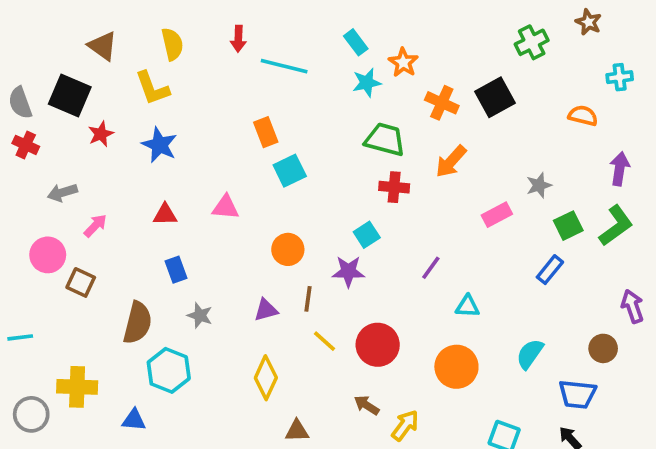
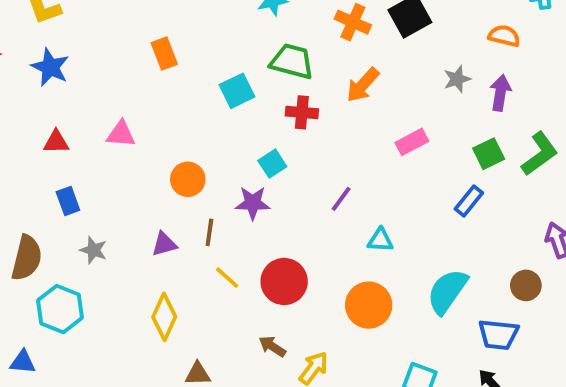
purple arrow: (620, 169) -> (500, 93), moved
cyan square: (290, 171) -> (237, 91), moved
gray star: (539, 185) -> (457, 79), moved
cyan semicircle: (530, 354) -> (447, 291), size x1.4

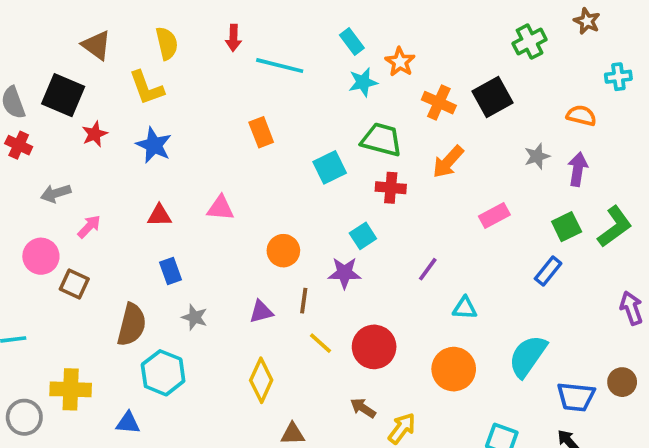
brown circle: (526, 285) -> (622, 382), moved

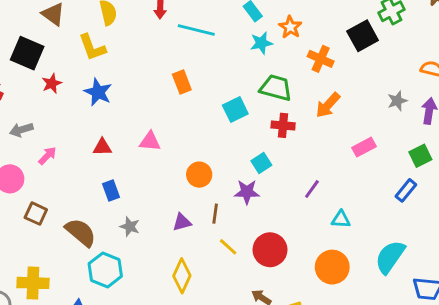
black square: (493, 97) -> (363, 36), moved
brown square: (74, 284) -> (36, 214), moved
brown semicircle: (132, 325) -> (81, 232), turned -64

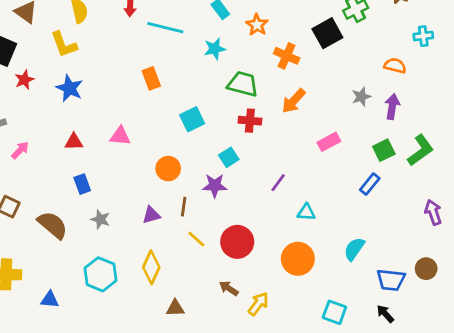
cyan star: (261, 43) -> (215, 49), moved
cyan square: (235, 109) -> (192, 119), moved
cyan semicircle: (390, 257) -> (354, 249), size x0.7
cyan hexagon: (105, 270) -> (100, 274), moved

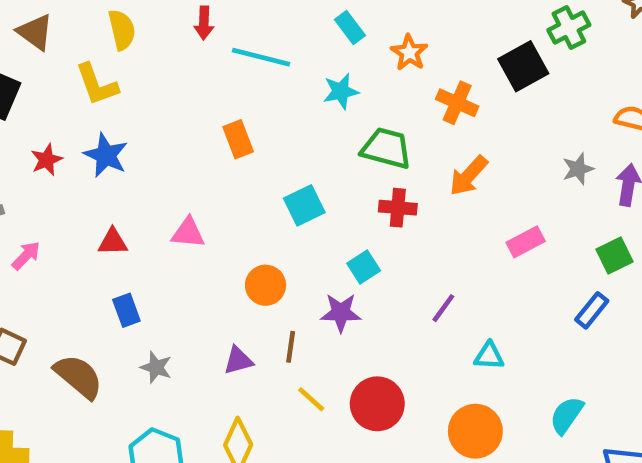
red star: (24, 80) -> (47, 160), moved

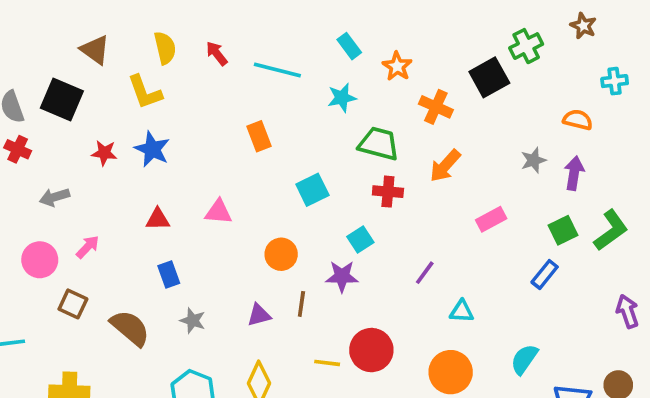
red arrow: (204, 23) -> (217, 53), moved, turned 140
red star: (47, 160) -> (104, 153), turned 30
pink arrow: (26, 256) -> (88, 247), moved
yellow line: (311, 399) -> (327, 363), moved, turned -35

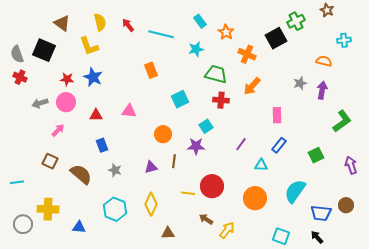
pink rectangle: (491, 219) -> (277, 115), turned -63
green square: (563, 230) -> (316, 155), moved
pink circle: (40, 260) -> (66, 102), moved
blue rectangle: (545, 274) -> (279, 145), moved
cyan semicircle: (524, 359) -> (295, 191), size x1.4

